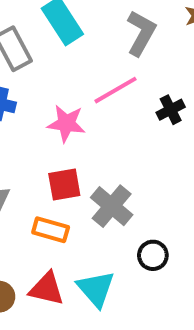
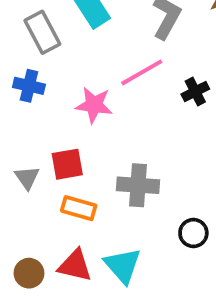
red square: (64, 184) -> (67, 164), moved
gray cross: (112, 206) -> (138, 185), turned -36
black circle: (153, 255) -> (193, 233), moved

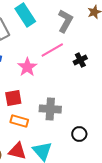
pink star: (94, 105) -> (27, 67), turned 30

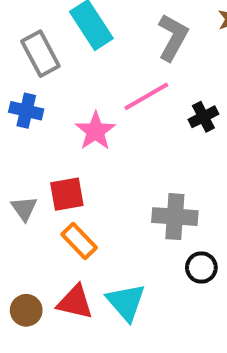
gray cross: (50, 109) -> (175, 217), moved
orange rectangle: (19, 121) -> (79, 241), turned 30

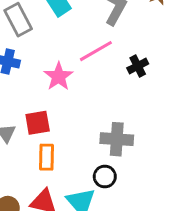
orange rectangle: (79, 241) -> (47, 157), turned 45
black circle: (201, 267) -> (105, 177), moved

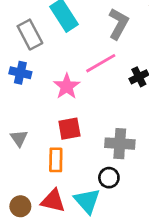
red square: (38, 123) -> (69, 129), moved

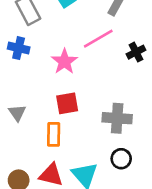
black circle: (109, 178) -> (121, 159), moved

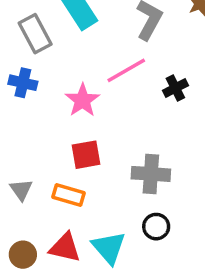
gray triangle: (17, 113) -> (21, 190), moved
orange rectangle: (54, 134) -> (68, 195), turned -75

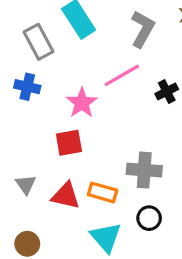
red square: (86, 155) -> (69, 143), moved
orange rectangle: (68, 195) -> (103, 192), moved
red triangle: (65, 248) -> (66, 196), moved

